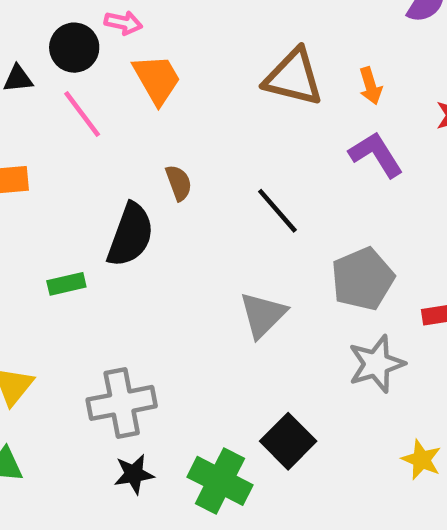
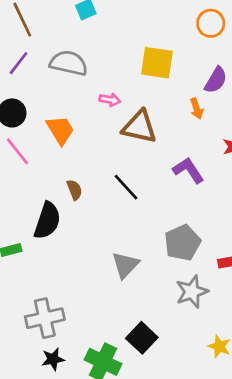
pink arrow: (123, 23) -> (110, 100), moved
orange arrow: (370, 86) -> (197, 109), moved
black line: (277, 211) -> (126, 187), moved

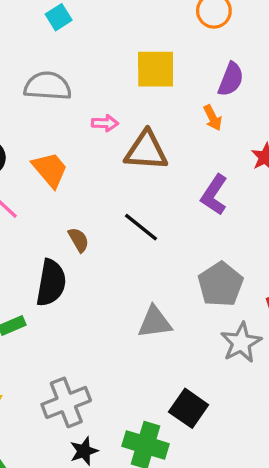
purple L-shape: (188, 170) -> (214, 195), turned -104
gray triangle: (125, 265) -> (155, 322), turned 48

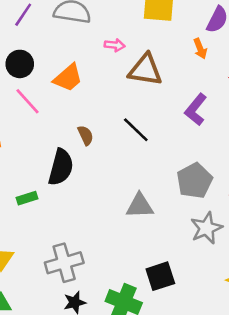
orange trapezoid: (50, 170) -> (68, 78), turned 84
black square: (189, 408) -> (160, 276), turned 32

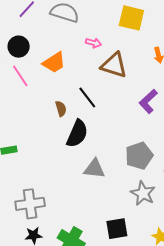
black line: (136, 130) -> (87, 98), moved
black semicircle: (61, 167) -> (77, 134), moved
gray star: (206, 228) -> (143, 193), turned -30
black square: (160, 276) -> (117, 229), moved

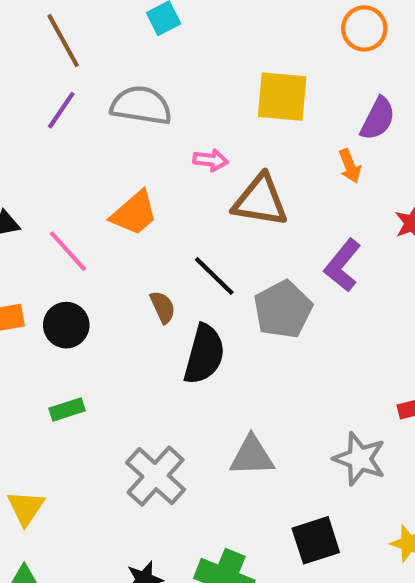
black circle: (19, 47) -> (66, 325), moved
gray pentagon: (139, 156) -> (283, 309), moved
gray triangle: (94, 169) -> (252, 456), moved
gray cross: (30, 204) -> (156, 476), moved, turned -32

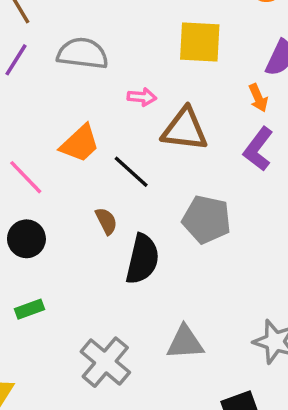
purple L-shape: (343, 265) -> (258, 149), moved
black line: (214, 276) -> (131, 172), moved
gray pentagon: (283, 309) -> (207, 219), turned -30

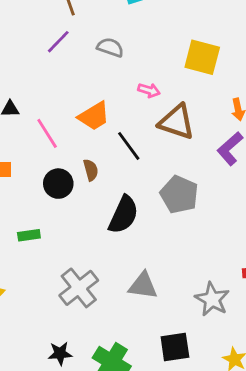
gray semicircle: (83, 54) -> (110, 47), size x0.7
brown semicircle: (106, 221) -> (91, 170), moved
black circle: (26, 239) -> (58, 184), moved

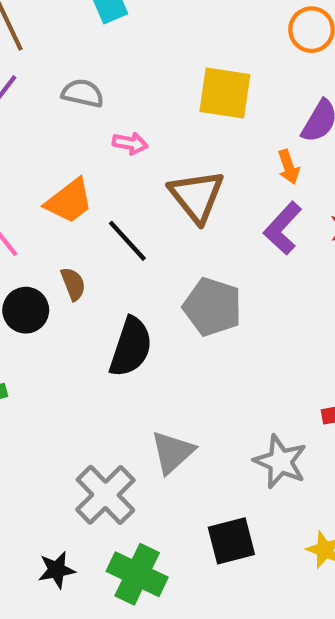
pink arrow: (149, 90) -> (130, 143), moved
brown triangle: (177, 122) -> (197, 196), turned 39
gray triangle: (143, 286) -> (172, 452), turned -44
gray cross: (79, 288) -> (105, 495), moved

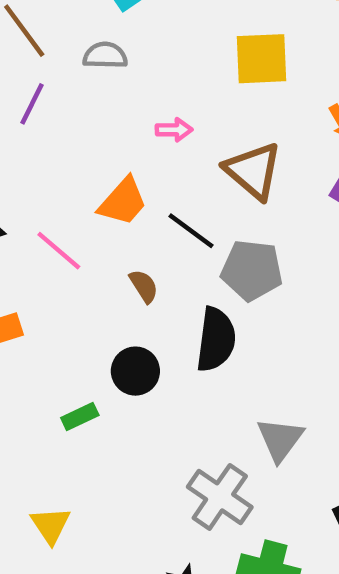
gray semicircle: (83, 93) -> (105, 55), moved
gray pentagon: (213, 307) -> (252, 270), moved
black circle: (26, 310) -> (135, 371), moved

